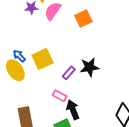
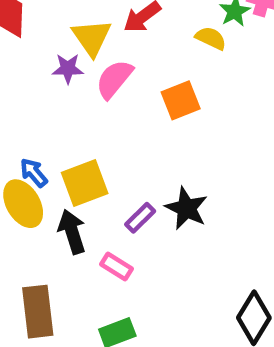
black star: (89, 67) -> (186, 208), turned 30
black arrow: (73, 110) -> (72, 232), moved

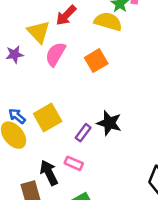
yellow semicircle: (211, 38) -> (108, 22), size x1.5
purple star: (68, 69) -> (15, 54), moved
black arrow: (72, 232) -> (49, 173), moved

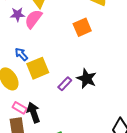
pink semicircle: (55, 54) -> (33, 19), moved
blue arrow: (17, 116) -> (21, 54), moved
pink rectangle: (74, 163) -> (20, 108), moved

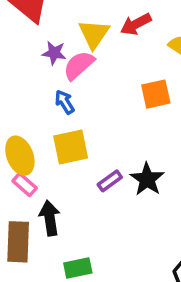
blue arrow: (21, 54) -> (65, 102), moved
pink rectangle: (20, 108) -> (25, 184), moved

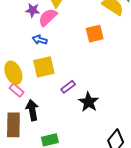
blue arrow: (65, 102) -> (40, 40), turned -40
black star: (147, 179) -> (89, 102), moved

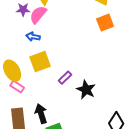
orange square: (95, 34) -> (105, 23), moved
black arrow: (32, 110) -> (41, 114), moved

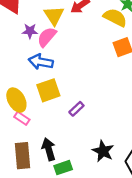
blue arrow: (33, 37) -> (41, 62), size x1.5
black star: (86, 90) -> (103, 151), moved

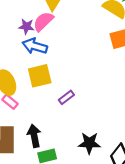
purple star: (30, 31) -> (26, 27), moved
black star: (103, 151) -> (89, 143), turned -30

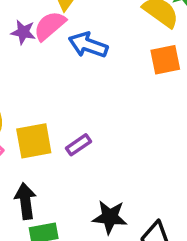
blue arrow: (35, 46) -> (88, 45), moved
yellow square: (40, 76) -> (34, 141), moved

